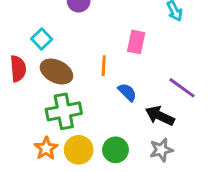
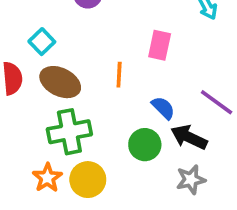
blue semicircle: (127, 92) -> (163, 108), moved
green circle: (116, 150) -> (145, 145), moved

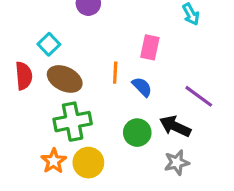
blue semicircle: (163, 108) -> (142, 87), moved

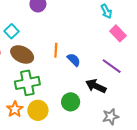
pink rectangle: (150, 47) -> (118, 33), moved, turned -56
green circle: (137, 133) -> (71, 102), moved
gray star: (177, 163) -> (111, 117), moved

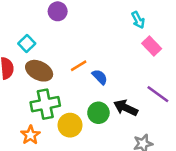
orange line: (56, 50) -> (79, 66), turned 56
purple line: (112, 66) -> (158, 94), moved
green circle: (71, 102) -> (98, 113), moved
yellow circle: (38, 110) -> (70, 125), moved

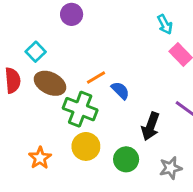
green cross: (45, 104) -> (80, 109), moved, turned 32
black arrow: (126, 108) -> (150, 126), turned -95
green circle: (98, 113) -> (126, 159), moved

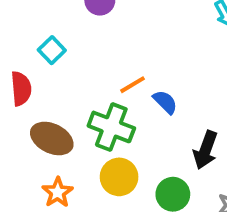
brown ellipse: (50, 83) -> (52, 138), moved

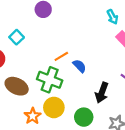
orange star: (58, 192) -> (33, 116), moved

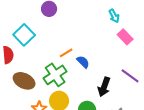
cyan square: (17, 37) -> (24, 35), size x1.5
green cross: (50, 80) -> (55, 75), turned 35

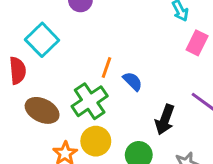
pink rectangle: (125, 37) -> (197, 43), turned 70
orange line: (66, 53) -> (107, 67), turned -40

